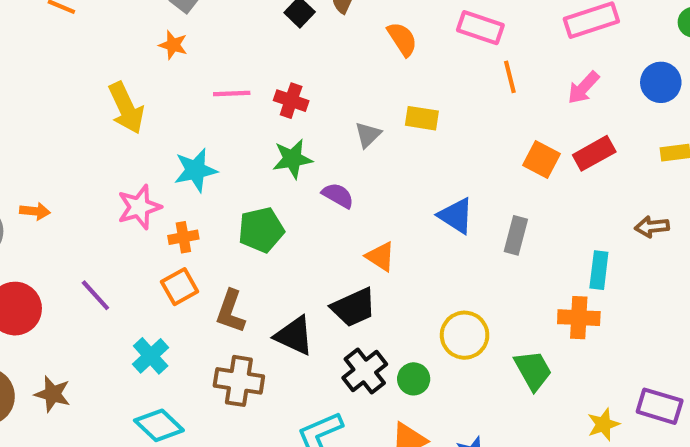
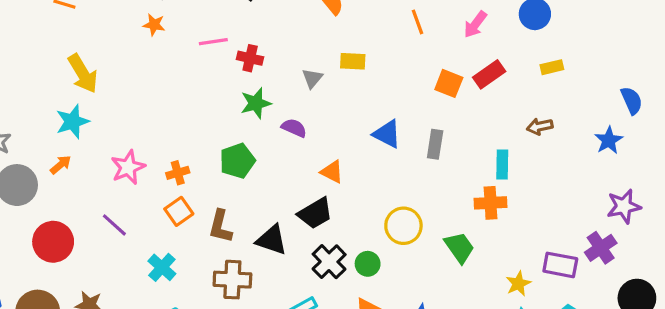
pink line: (232, 93) -> (213, 42), moved
yellow arrow: (126, 108) -> (83, 74), moved
cyan star: (196, 170) -> (72, 122), moved
pink star: (139, 207) -> (128, 167), moved
orange arrow: (35, 211) -> (61, 165), turned -40

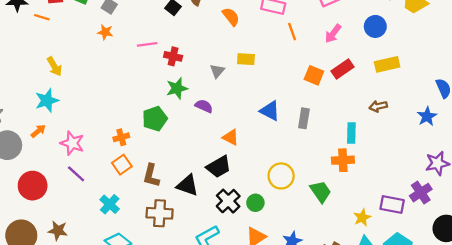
yellow rectangle: (552, 67) -> (387, 64), size x1.5
yellow arrow: (83, 74) -> (54, 66), size x0.7
green pentagon: (237, 161) -> (155, 119), moved
pink star: (128, 167) -> (72, 143), moved, turned -30

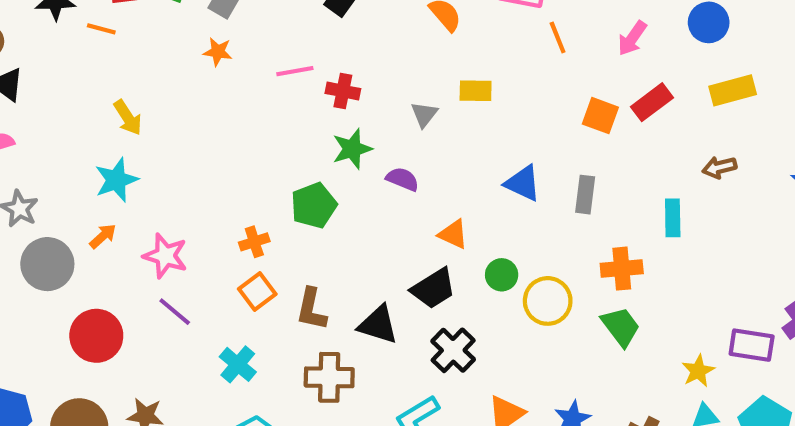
orange cross: (343, 160) -> (622, 269), moved
green circle: (255, 203) -> (502, 275), moved

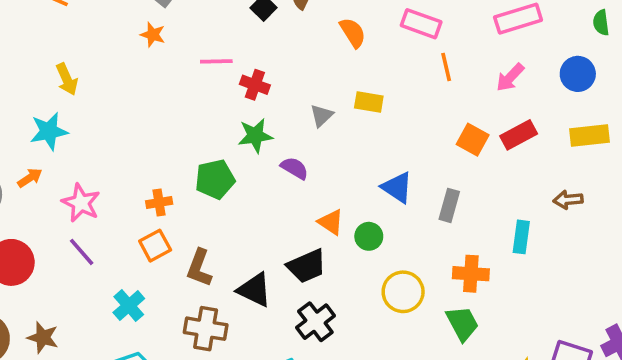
green circle: (502, 275) -> (369, 236), moved

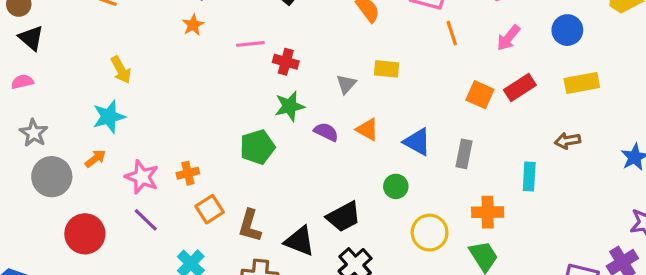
orange star: (153, 35) -> (193, 25), turned 30
orange cross: (159, 203) -> (188, 173), moved
orange triangle: (331, 222) -> (367, 130), moved

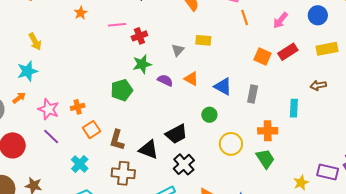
red cross: (286, 62) -> (139, 36), turned -35

